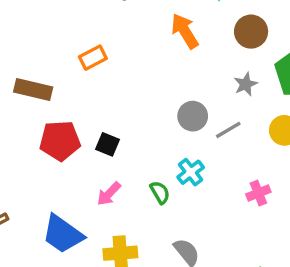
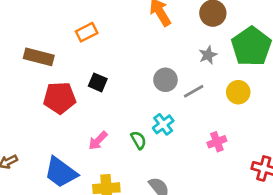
black square: (108, 144) -> (98, 82), moved

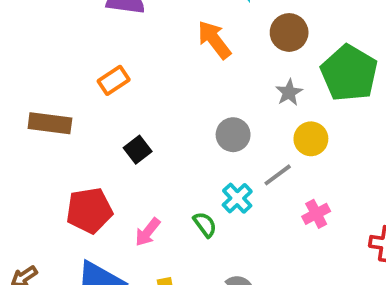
black square: (98, 82) -> (138, 150), turned 36
gray line: (194, 91) -> (278, 175), moved
yellow circle: (238, 92) -> (311, 139), moved
red pentagon: (60, 98) -> (89, 210), moved

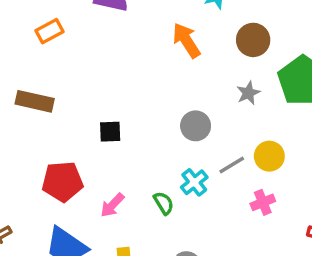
orange rectangle: (114, 80) -> (50, 31), moved
yellow circle: (311, 139) -> (269, 156), moved
black square: (138, 150) -> (110, 132), turned 30

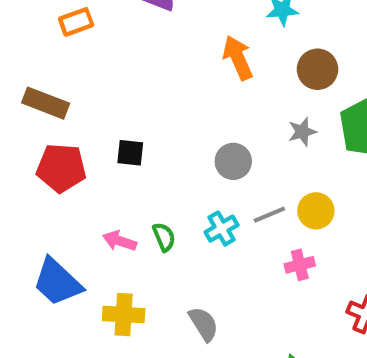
red pentagon: (63, 182) -> (61, 168), moved
green semicircle: (164, 203) -> (164, 237), moved
pink arrow: (112, 205) -> (120, 241), turned 56

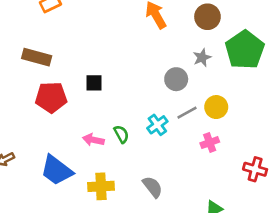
gray circle: (233, 161) -> (176, 79), moved

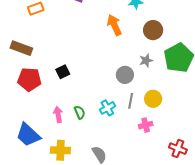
black square: (94, 83) -> (63, 72), turned -32
gray line: (187, 113) -> (131, 101), turned -56
pink arrow: (93, 140) -> (58, 115), turned 63

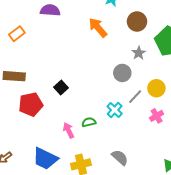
gray line: (131, 101) -> (135, 97), turned 49
green semicircle: (80, 112) -> (89, 122), turned -64

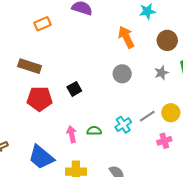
gray circle: (122, 73) -> (122, 74), moved

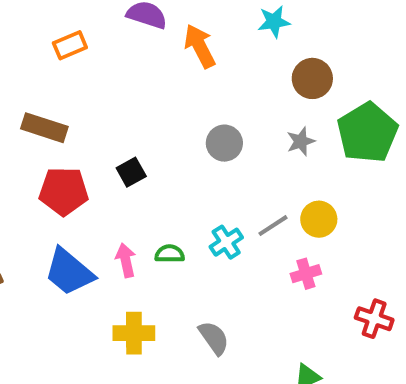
orange arrow: (126, 37) -> (200, 46), moved
blue trapezoid: (41, 157) -> (69, 272), moved

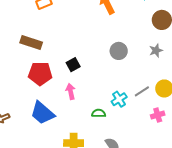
green semicircle: (170, 254) -> (99, 113), moved
pink arrow: (126, 260) -> (71, 92), moved

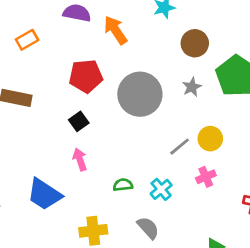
gray circle: (119, 51) -> (140, 94), size x1.8
red pentagon: (40, 74) -> (86, 76), moved
cyan cross: (119, 99) -> (161, 189), moved

